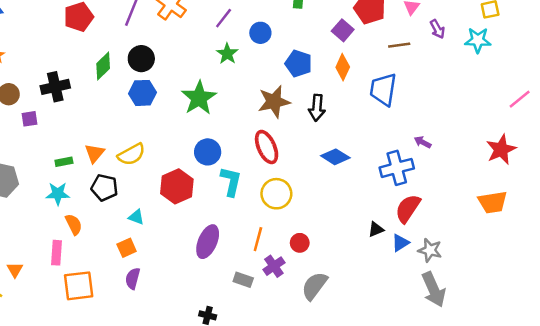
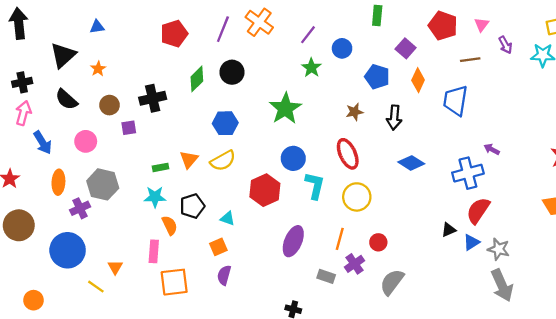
purple square: (343, 30) -> (406, 48), moved
blue hexagon: (143, 93) -> (225, 123), moved
brown star: (274, 102) -> (355, 112), size x0.6
black pentagon: (104, 188) -> (192, 206), moved, turned -30

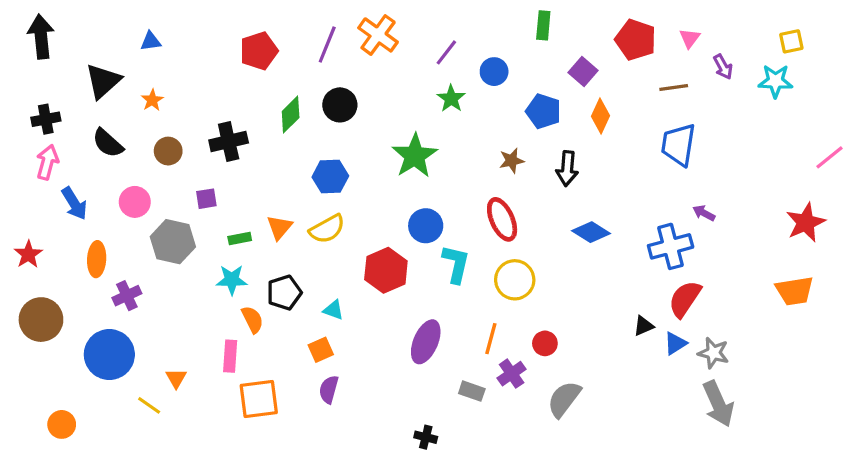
blue trapezoid: (455, 101) -> (678, 145), moved
purple square: (129, 128) -> (206, 199), moved
gray hexagon: (103, 184) -> (173, 242), moved

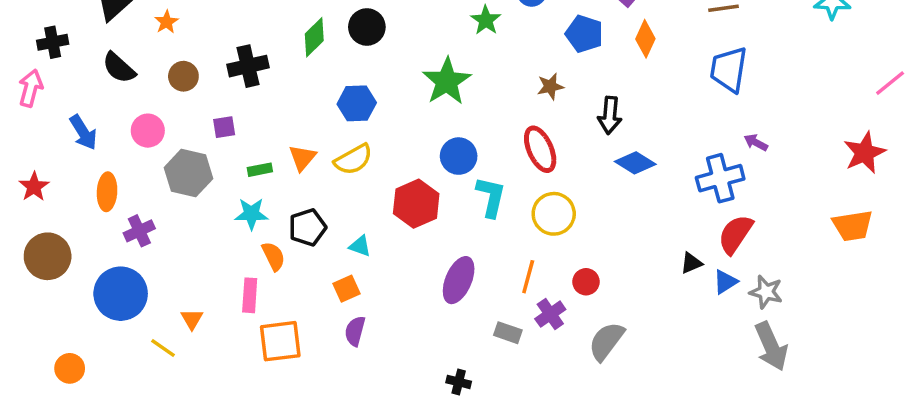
pink arrow: (47, 162) -> (31, 88), moved
black arrow: (567, 169) -> (610, 115), moved

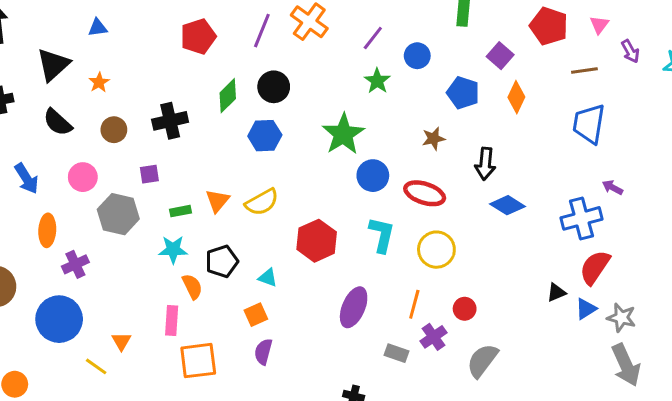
blue hexagon: (357, 103) -> (265, 136), moved
red ellipse: (540, 149) -> (425, 193), turned -48
blue circle: (459, 156) -> (373, 176), moved

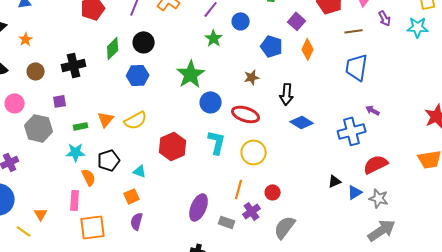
red semicircle: (595, 267) -> (376, 164), moved, turned 30
purple ellipse: (354, 307) -> (199, 207), moved
gray arrow: (626, 365) -> (382, 230), turned -100

